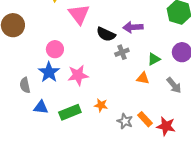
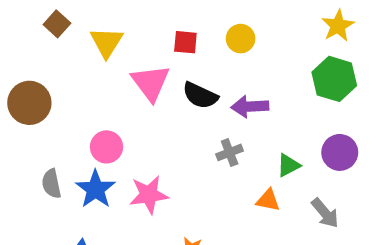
black semicircle: (106, 34) -> (200, 96), moved
gray semicircle: (25, 85) -> (51, 184), moved

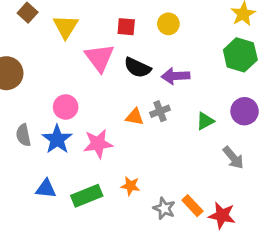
orange triangle: (268, 200) -> (135, 117), moved

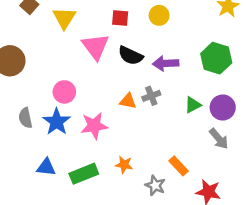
green hexagon: (240, 55) -> (216, 58), moved
purple circle: (245, 111) -> (223, 108), moved
orange rectangle: (192, 206) -> (179, 166), moved

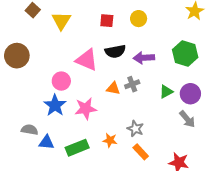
pink triangle: (95, 47) -> (87, 60), moved, turned -30
black semicircle: (131, 56) -> (115, 51), turned -36
gray semicircle: (25, 118) -> (30, 130), moved, turned 112
orange rectangle: (179, 166) -> (141, 152), moved
gray star: (155, 185) -> (135, 129), moved

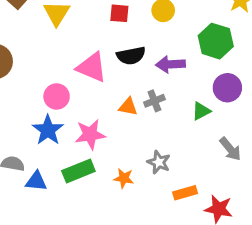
green hexagon: (185, 53) -> (216, 41), moved
purple circle: (190, 94) -> (227, 88), moved
green rectangle: (77, 148) -> (78, 171), moved
orange rectangle: (141, 152) -> (185, 193), moved, turned -63

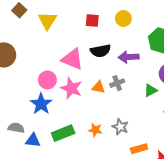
pink star: (90, 134) -> (71, 88), moved, turned 30
orange star: (124, 178) -> (95, 130), moved

